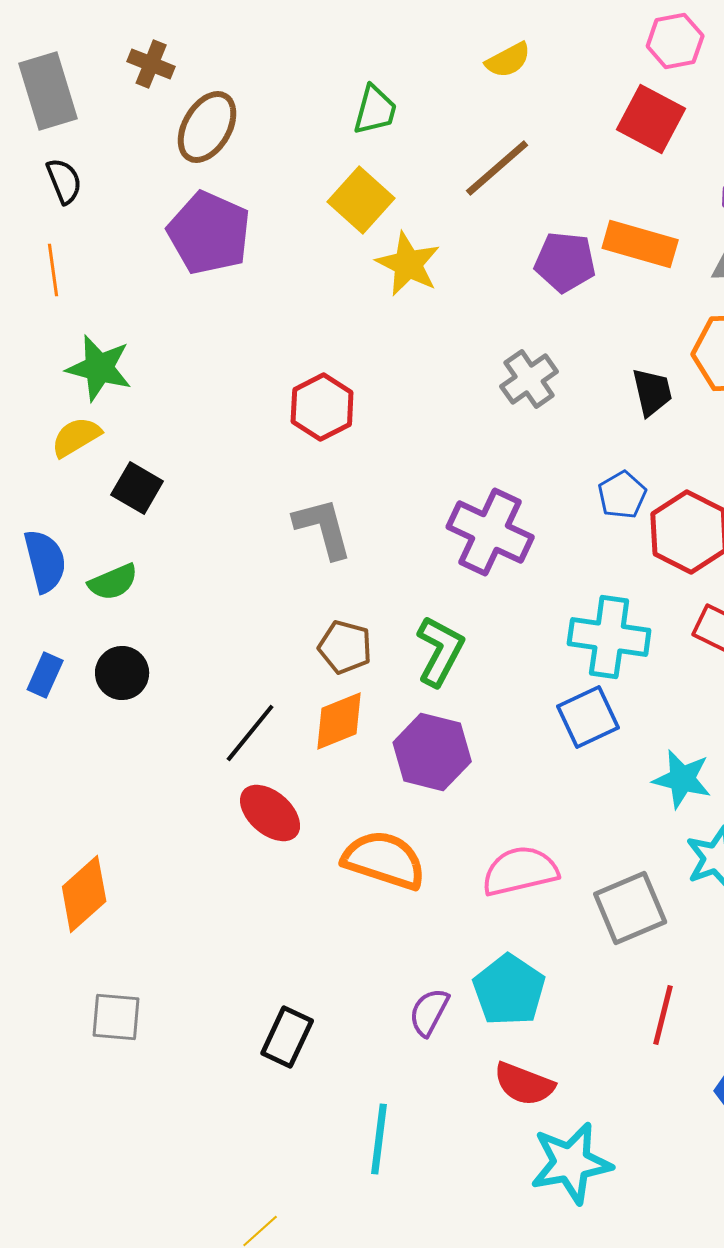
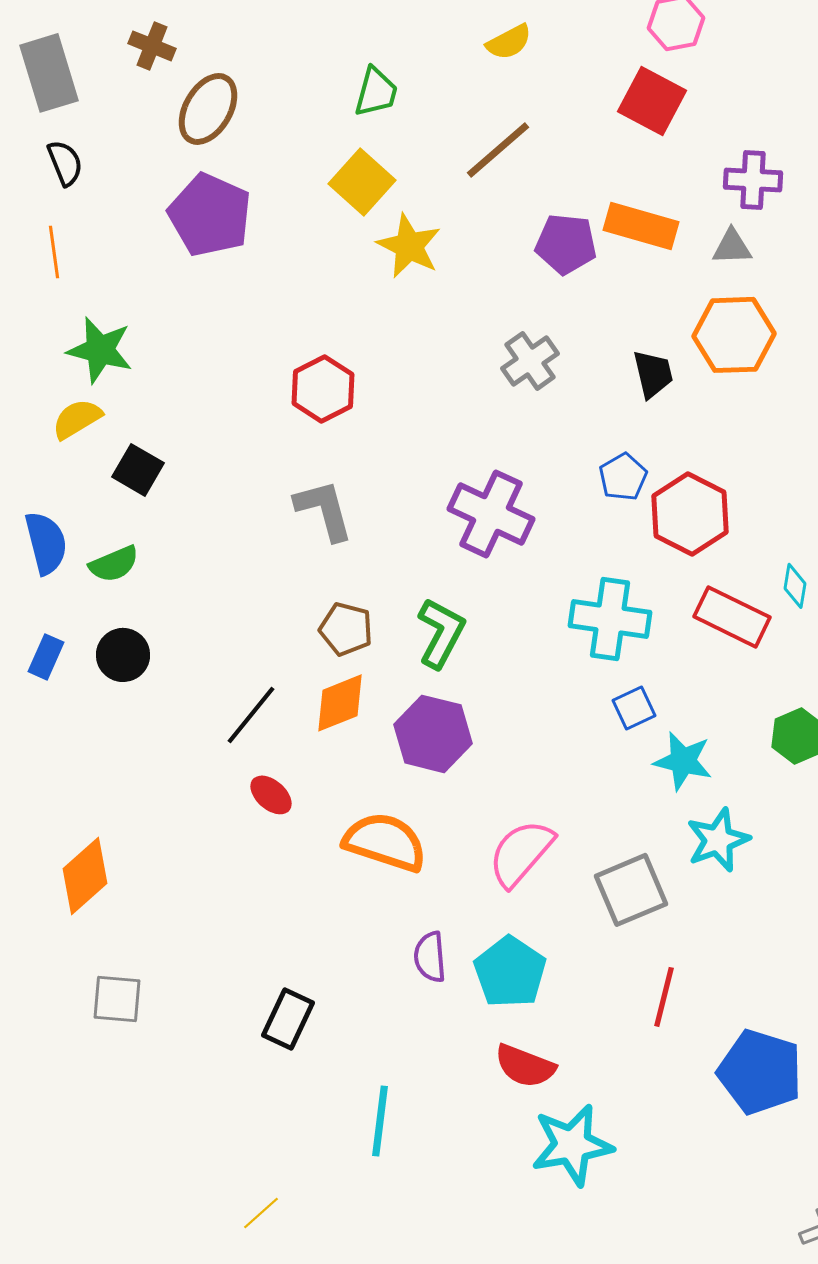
blue square: (588, 717) -> (634, 708), moved, size x0.7
red ellipse: (270, 813) -> (271, 795), size x0.7
pink semicircle: (520, 871) -> (521, 853), turned -36
purple semicircle: (429, 1012) -> (430, 957), moved, turned -33

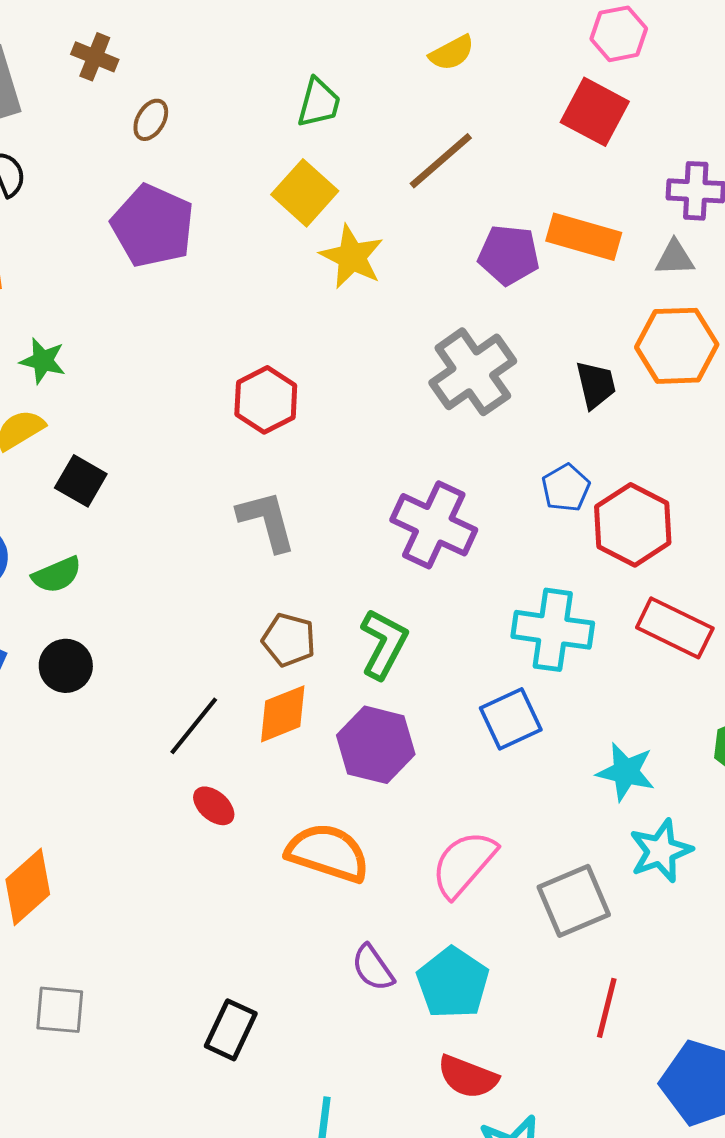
brown ellipse: (208, 109) -> (151, 120), size x0.6
green star: (100, 350) -> (43, 361), size x0.7
gray cross: (530, 361) -> (473, 372), size x1.5
blue square: (634, 708) -> (511, 719), moved, size x1.4
purple semicircle: (430, 957) -> (373, 968), turned -30

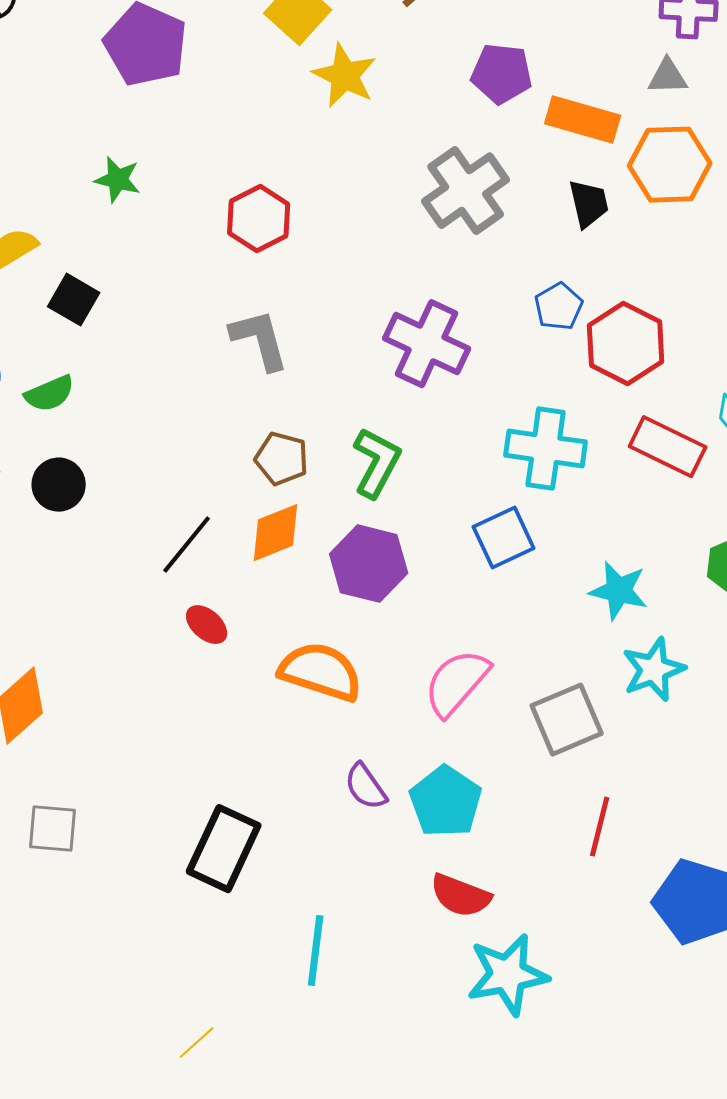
orange rectangle: (584, 237) -> (583, 120), moved
green star: (43, 361) -> (118, 180), moved
black rectangle: (231, 1030) -> (224, 849), size x1.4

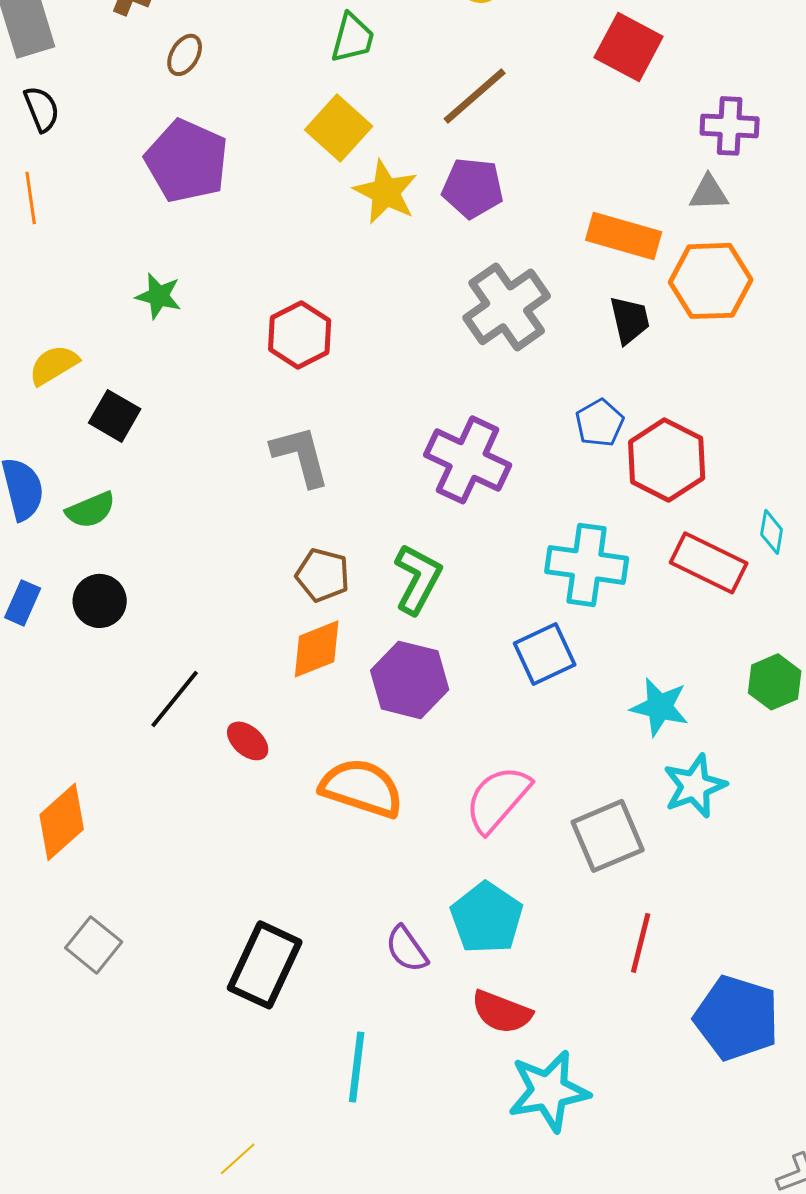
purple pentagon: (502, 74) -> (473, 188), moved
black line: (187, 545) -> (175, 699), moved
purple semicircle: (366, 787) -> (407, 949), moved
gray square: (53, 829) -> (94, 945), turned 34

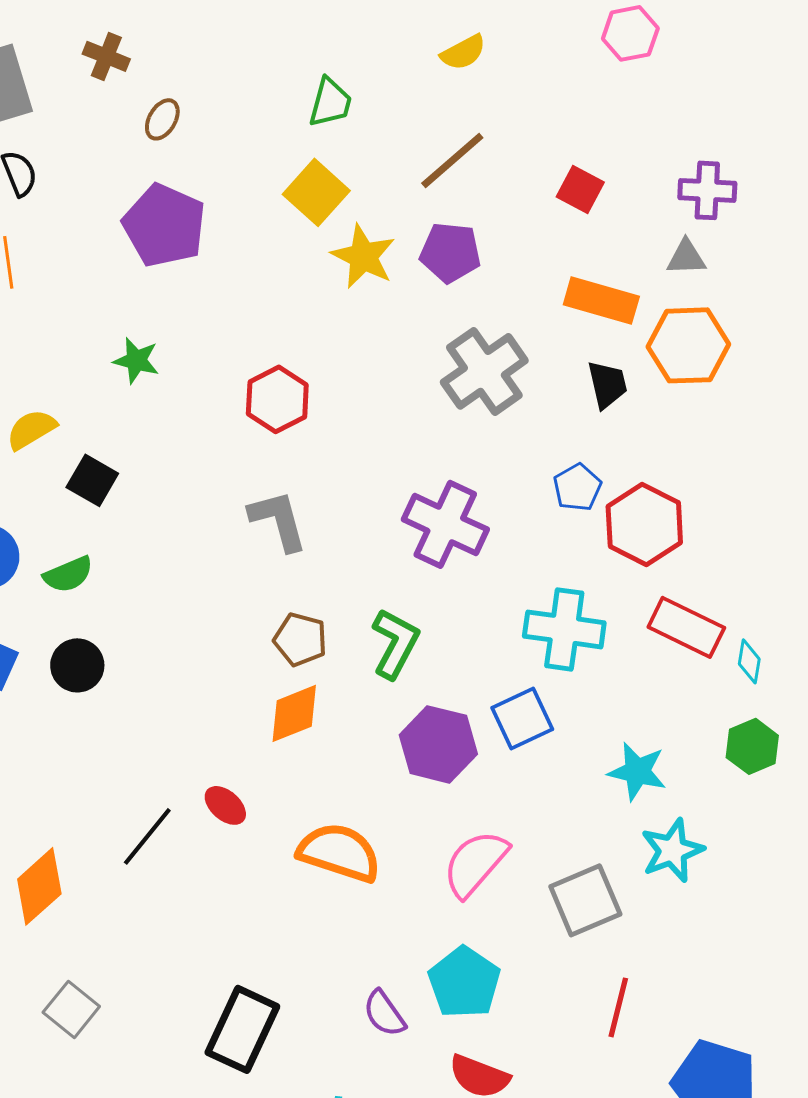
red square: (629, 47) -> (580, 189), moved, size x0.7
cyan diamond: (772, 532) -> (749, 661), moved
purple hexagon: (410, 680) -> (438, 744), moved
black line: (175, 699) -> (147, 836), moved

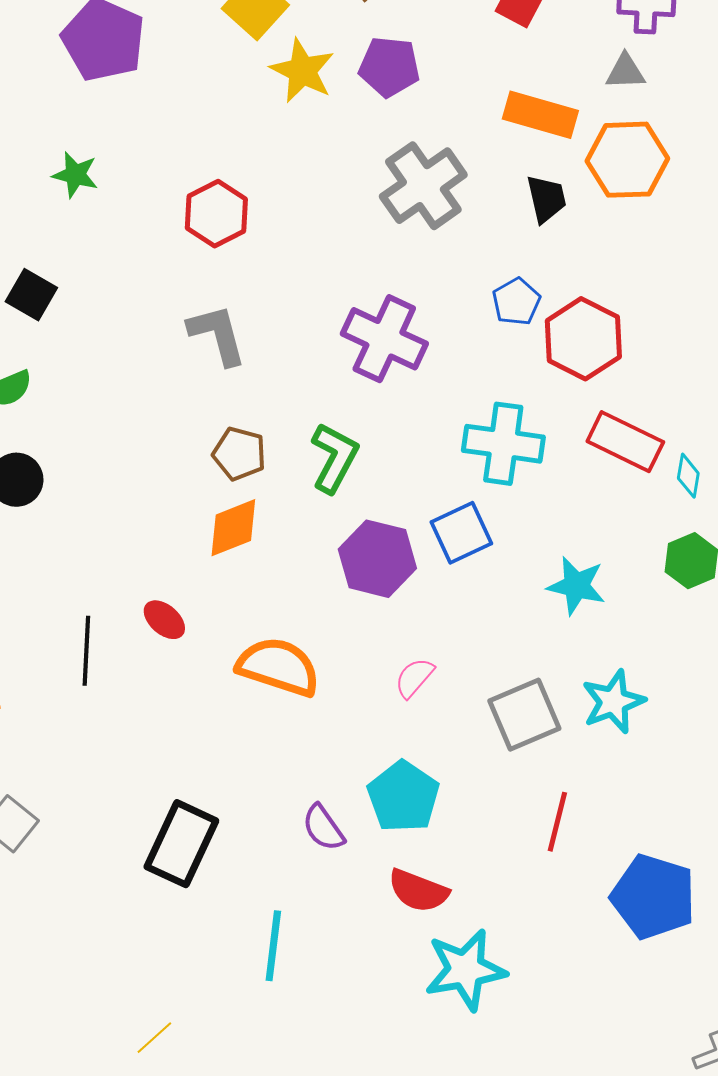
black line: (147, 836) -> (86, 651), turned -36
cyan star: (672, 850) -> (613, 702), moved
pink semicircle: (475, 863) -> (414, 678), size x0.6

